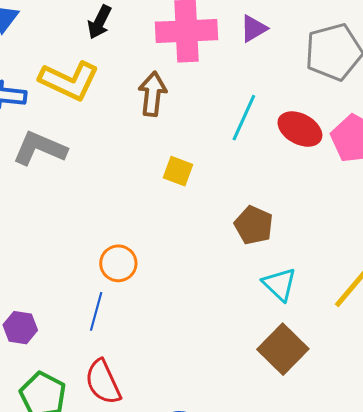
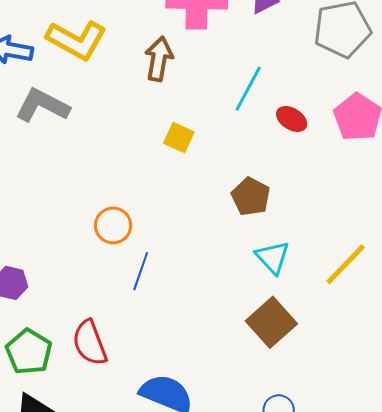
red ellipse: (300, 129) -> (292, 119), moved, size x0.7
blue line: (96, 311) -> (141, 271), moved

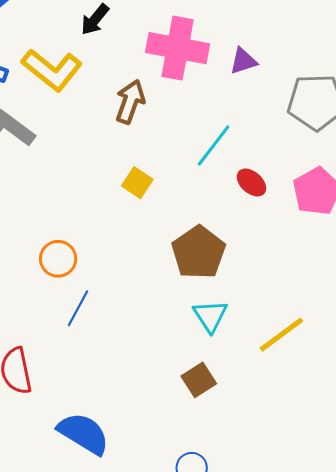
brown pentagon: (251, 197) -> (199, 252), size x1.4
brown square: (271, 322) -> (199, 380), size x0.7

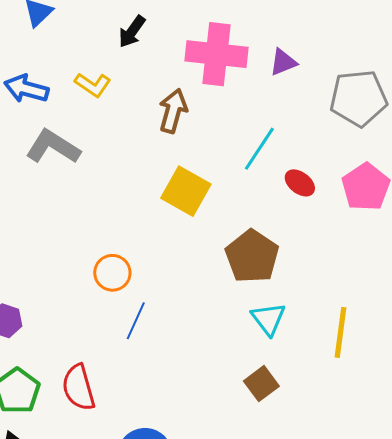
yellow L-shape: (52, 70) -> (93, 85), size x0.6
yellow square: (137, 183) -> (186, 191), size x1.6
yellow line: (281, 335) -> (340, 332), turned -42

